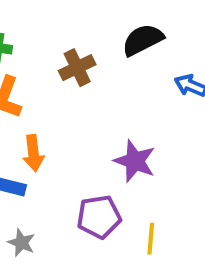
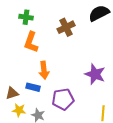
purple pentagon: (99, 217) -> (63, 99), moved

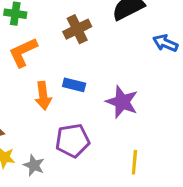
orange L-shape: (31, 42) -> (23, 52), turned 45
blue rectangle: (33, 87) -> (74, 85), moved

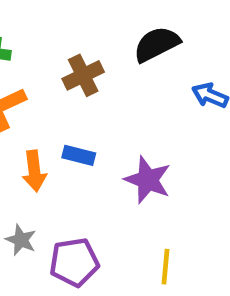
purple pentagon: (73, 141) -> (74, 262), moved
gray star: (34, 165) -> (21, 240), moved

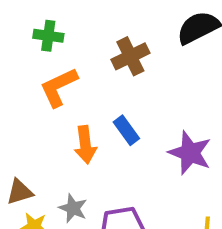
blue rectangle: (79, 155) -> (126, 130), turned 40

